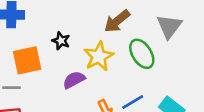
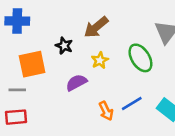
brown arrow: (117, 21) -> (96, 27), moved
yellow star: (99, 56) -> (100, 60), size x0.6

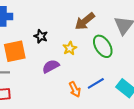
brown arrow: (96, 27) -> (85, 21), moved

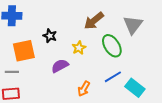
blue line: (96, 83) -> (113, 77), moved
orange arrow: (75, 89) -> (84, 89), turned 56

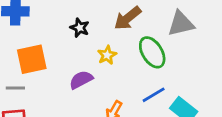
gray triangle: (133, 25) -> (181, 24), turned 40
black star: (50, 36) -> (80, 28), moved

